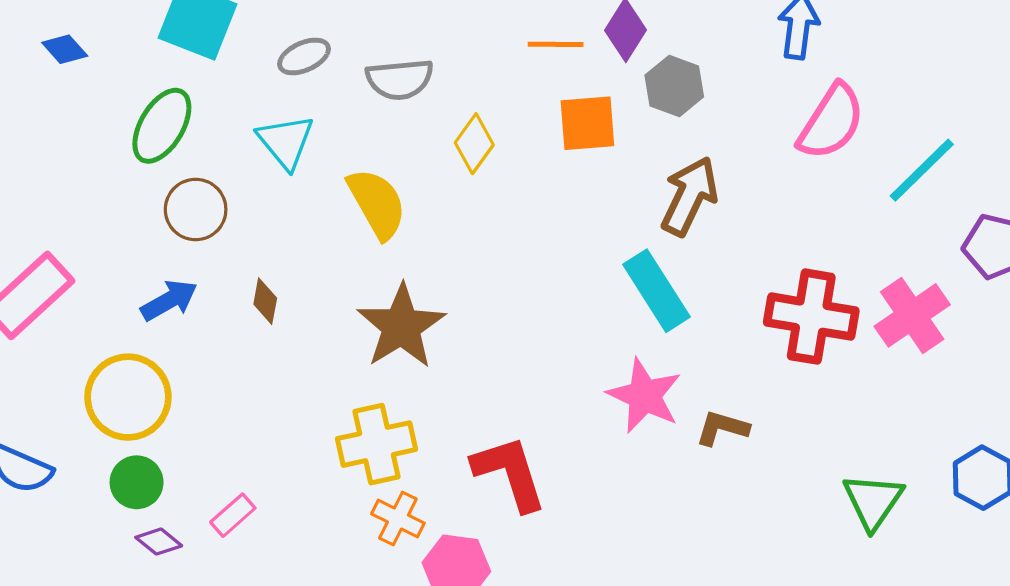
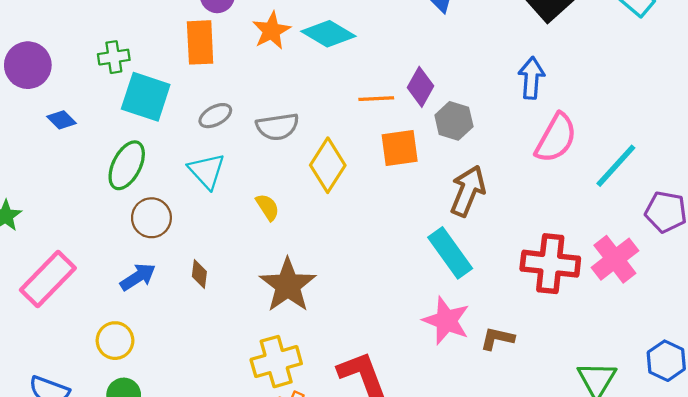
yellow diamond: (474, 144) -> (328, 165), size x1.4
yellow semicircle: (377, 203) -> (268, 207), size x0.6
yellow circle: (128, 397) -> (115, 341), size x0.7

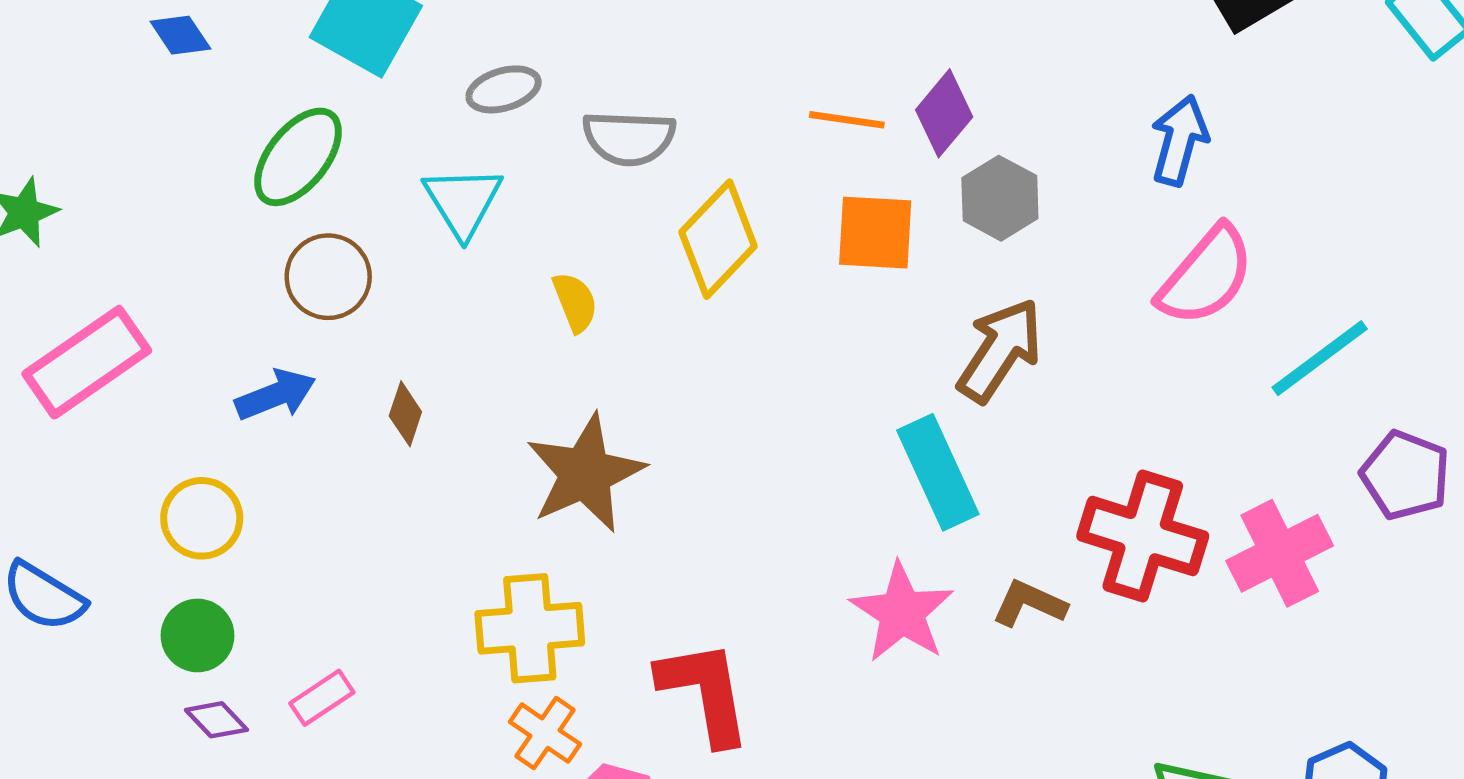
brown L-shape: (497, 338) -> (1029, 604), moved

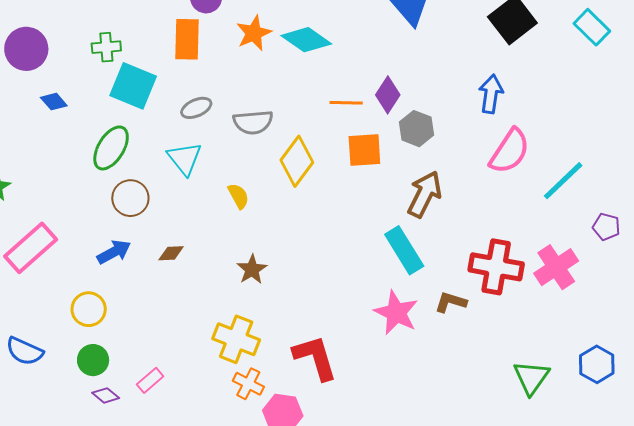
brown diamond: (405, 414) -> (171, 253), turned 76
brown star: (585, 473) -> (252, 269), size x0.6
purple pentagon: (1405, 475) -> (606, 227), size x0.7
yellow cross: (530, 628) -> (236, 339), turned 33

